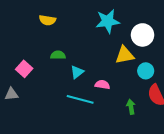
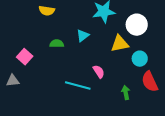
cyan triangle: (77, 72) -> (83, 36), moved
pink semicircle: (102, 85) -> (99, 72), turned 48

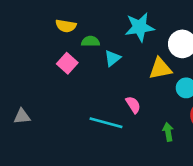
green semicircle: (57, 44) -> (90, 41), moved
pink square: (25, 57) -> (67, 63), moved

